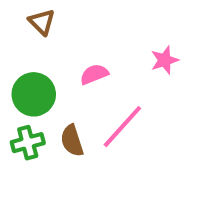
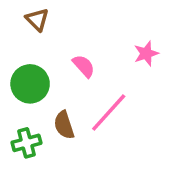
pink semicircle: (94, 74) -> (84, 66), turned 70
green cross: (28, 143) -> (26, 143), moved

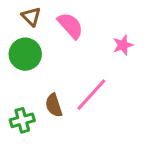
pink semicircle: (84, 66) -> (70, 26), moved, size x1.4
green circle: (30, 84) -> (25, 54), moved

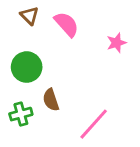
green circle: (25, 54) -> (27, 67), moved
pink line: (91, 95) -> (94, 124), moved

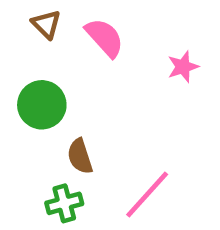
green cross: (21, 114) -> (64, 203), moved

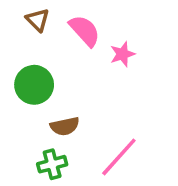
pink star: (183, 67) -> (123, 54), moved
brown semicircle: (80, 156) -> (65, 126), turned -84

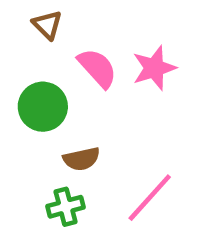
pink semicircle: (85, 31) -> (97, 68), moved
pink star: (123, 54) -> (154, 68), size x1.4

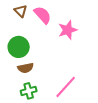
pink semicircle: (97, 68) -> (43, 15), moved
brown semicircle: (81, 159) -> (26, 68), moved

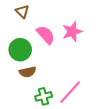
pink semicircle: (43, 15) -> (46, 35), moved
green cross: (29, 91) -> (44, 96), moved

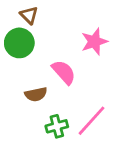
pink semicircle: (46, 35) -> (64, 72), moved
green circle: (20, 50) -> (19, 43), moved

